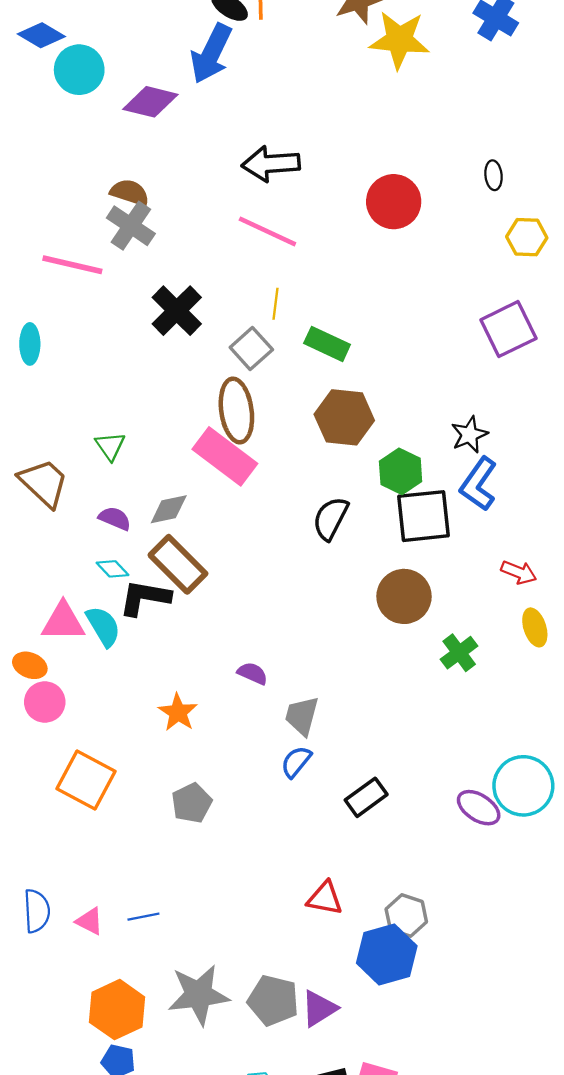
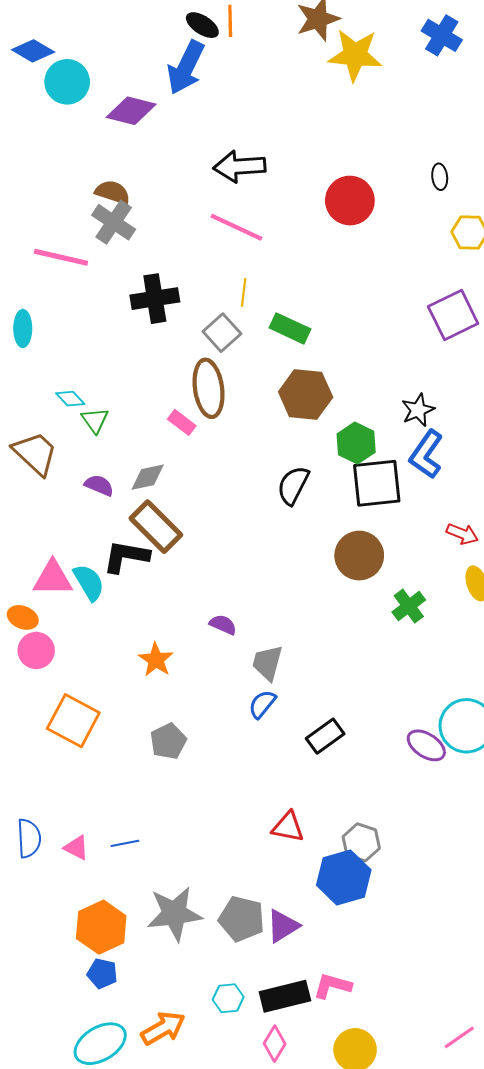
black cross: (177, 311) -> (155, 299), turned 36
pink rectangle: (225, 456) -> (182, 422), moved, size x0.5
cyan diamond: (112, 569) -> (70, 399), moved

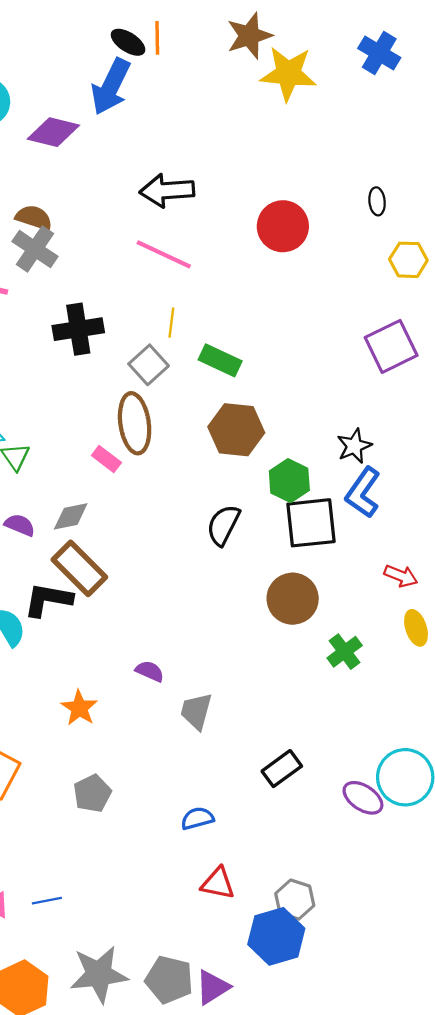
blue semicircle: (262, 704) -> (197, 818), moved, turned 36
black rectangle: (325, 736) -> (282, 769), moved

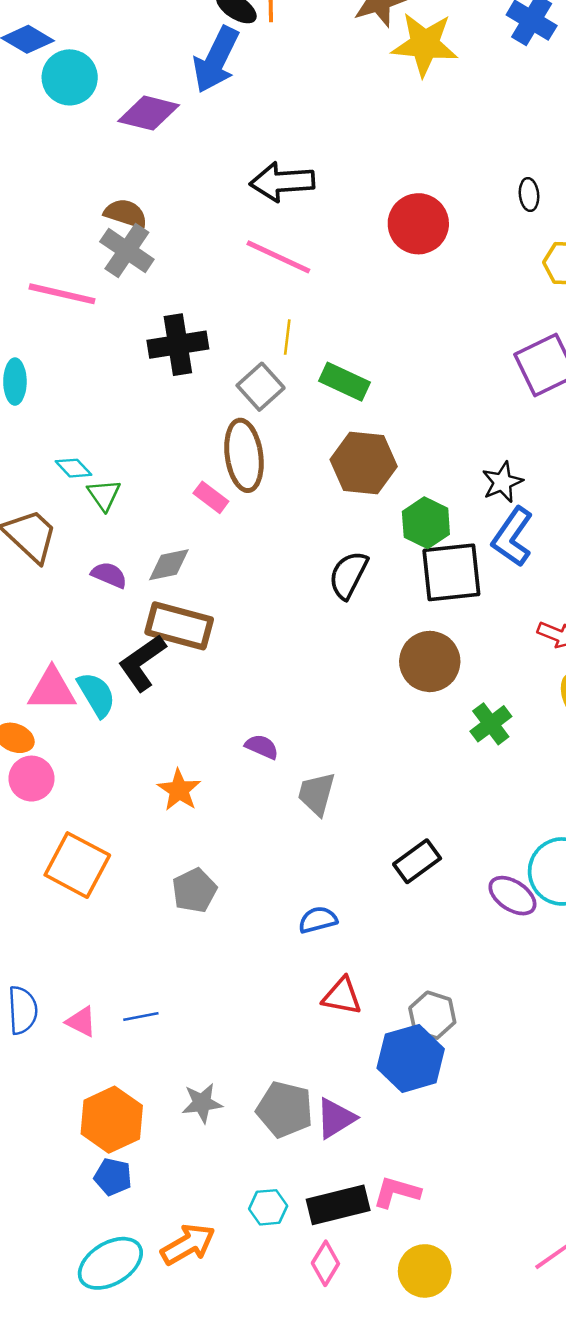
brown rectangle: (79, 568) -> (179, 626), turned -30
black L-shape: (48, 600) -> (142, 663), turned -45
gray star: (99, 974) -> (202, 1103), size x0.6

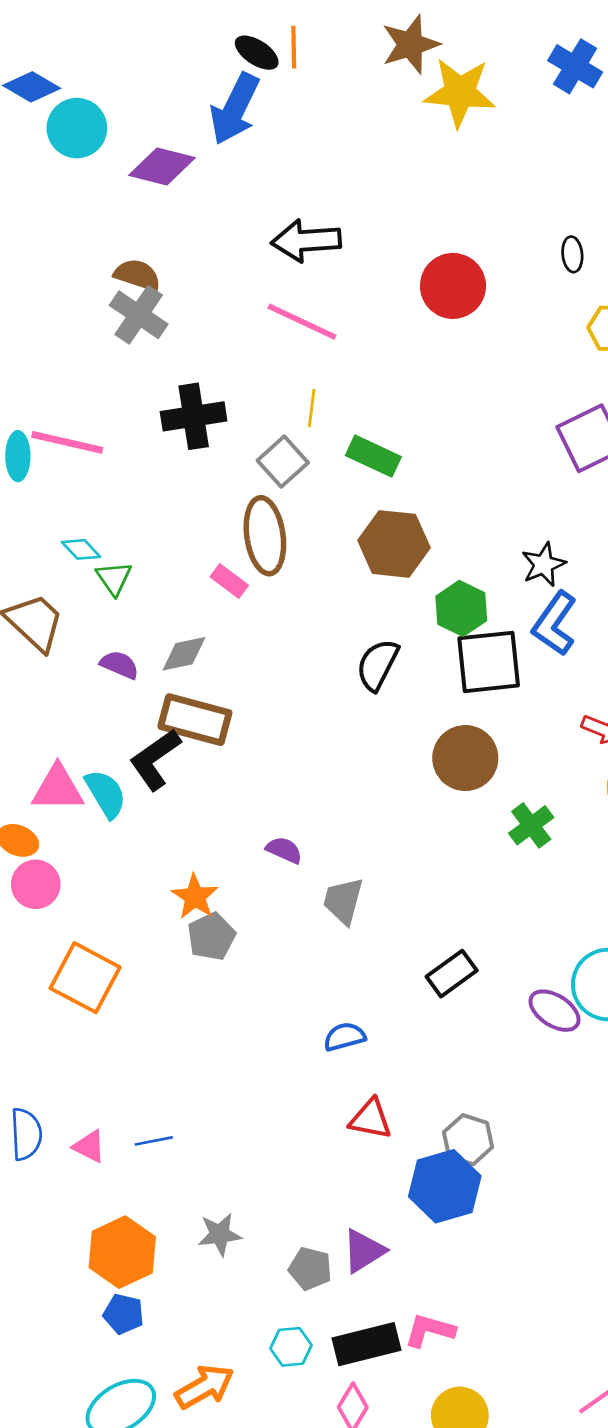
pink line: (62, 294) -> (67, 442), moved
gray pentagon: (194, 891) -> (211, 936), moved
gray pentagon: (285, 1109) -> (310, 1269), moved, size x0.7

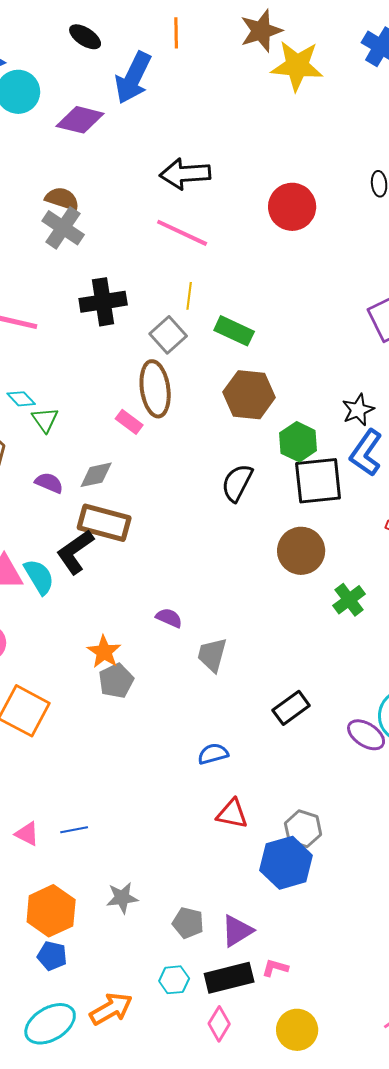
black ellipse: (257, 53) -> (85, 37), moved
purple triangle: (364, 1251) -> (237, 931), moved
pink L-shape: (430, 1330) -> (275, 968), size x0.7

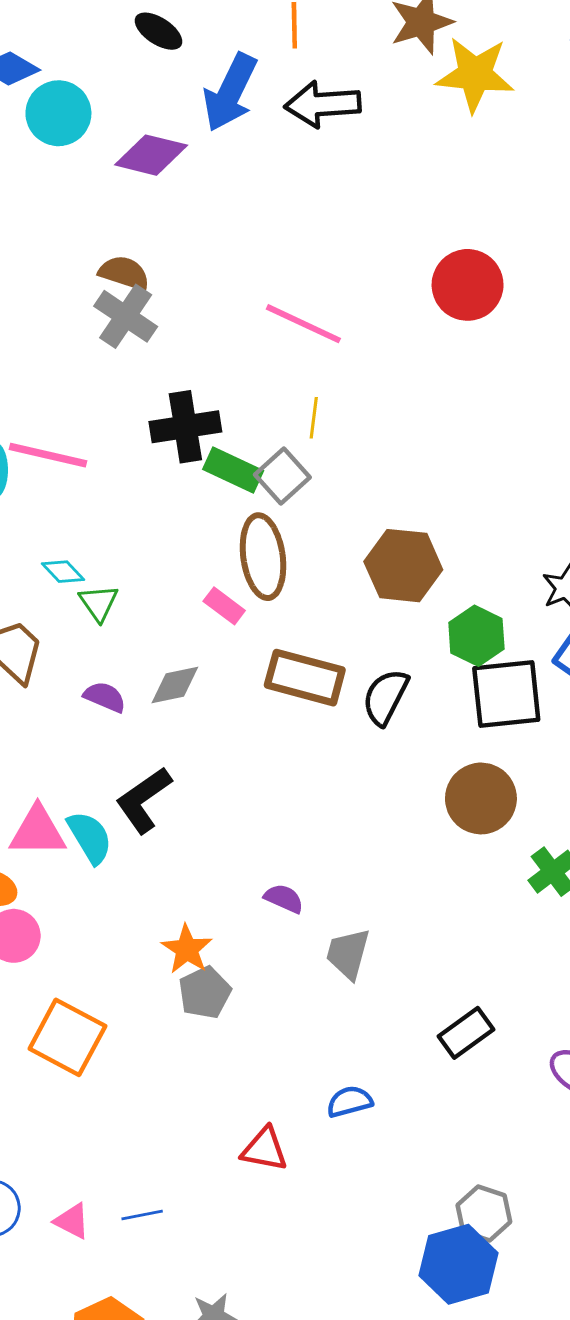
black arrow: (185, 174) -> (323, 104), moved
green rectangle: (234, 331) -> (233, 470), moved
brown rectangle: (104, 523) -> (305, 678), moved
red triangle: (232, 814) -> (264, 1149), moved

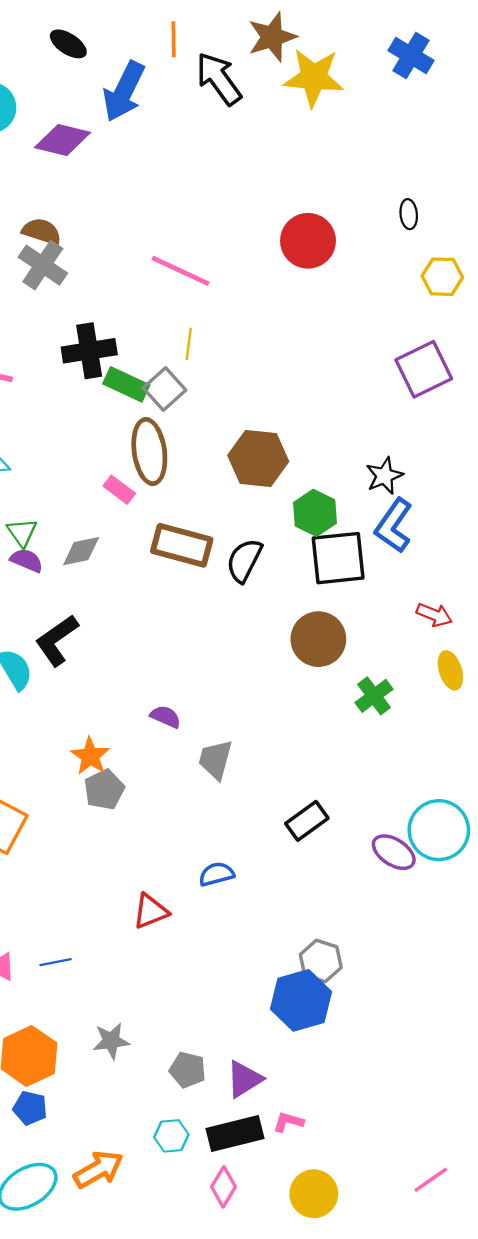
black arrow: (323, 104) -> (219, 79), moved, turned 58
green triangle: (99, 603) -> (22, 533), moved
red triangle: (264, 1149) -> (151, 911), turned -33

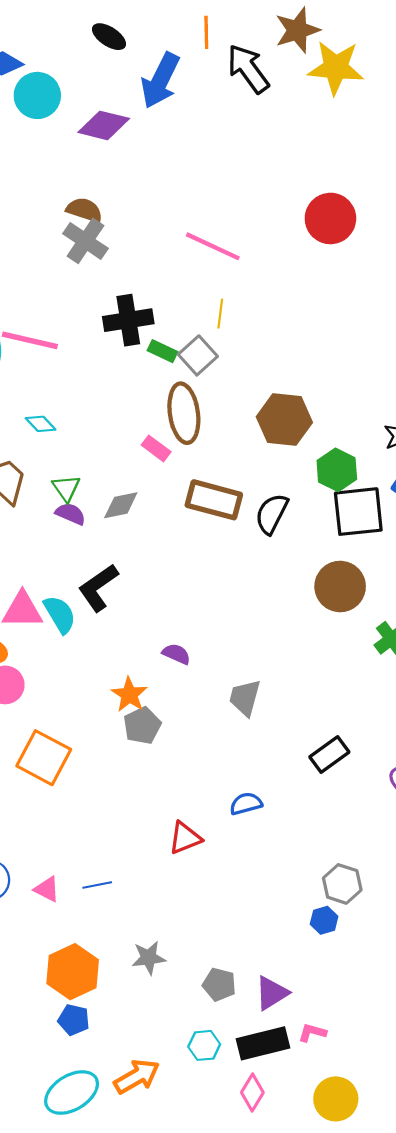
green rectangle: (126, 384) -> (162, 351), size x0.7
purple semicircle: (166, 717) -> (176, 654), moved
blue hexagon: (301, 1000) -> (324, 920), size x0.5

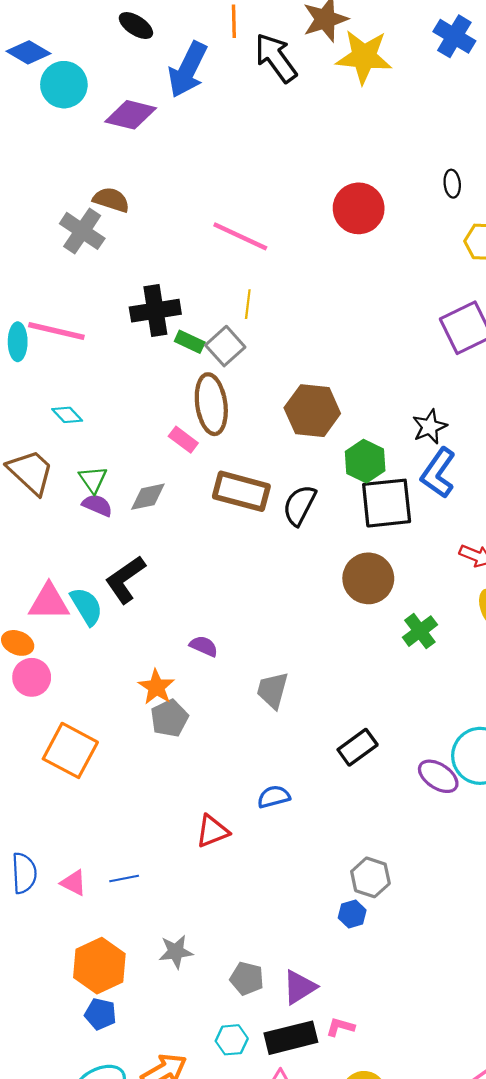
gray cross: (85, 241) -> (82, 231), moved

